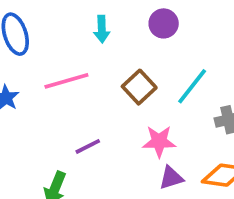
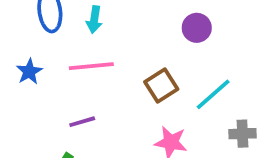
cyan arrow: (102, 29) -> (94, 20), moved
purple line: (88, 146) -> (82, 122), moved

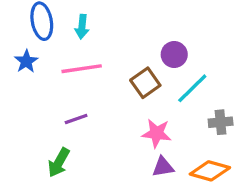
purple circle: (197, 28) -> (174, 54), moved
blue star: (29, 72) -> (26, 61), moved

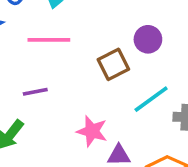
cyan line: (192, 88) -> (151, 99), moved
pink star: (157, 133) -> (92, 131), moved

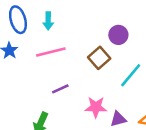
purple line: (35, 92) -> (60, 89), moved

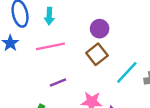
purple circle: (118, 35) -> (100, 29), moved

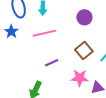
brown square: (97, 54) -> (84, 50), moved

